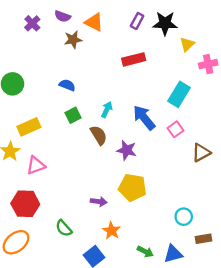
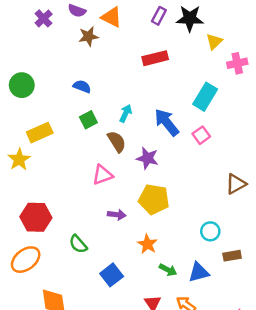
brown triangle: (201, 153) -> (236, 184), moved
pink triangle: (36, 165) -> (103, 175), moved
orange star: (111, 231) -> (147, 244), moved

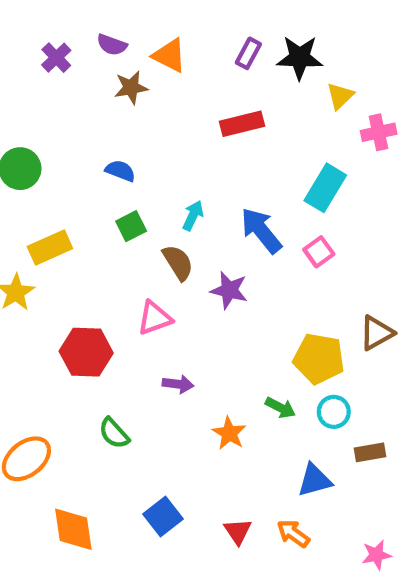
yellow pentagon: (154, 199) -> (319, 359), moved
red hexagon: (36, 217) -> (86, 352), moved
green arrow: (168, 270) -> (280, 408), moved
blue square: (112, 275) -> (163, 516), moved

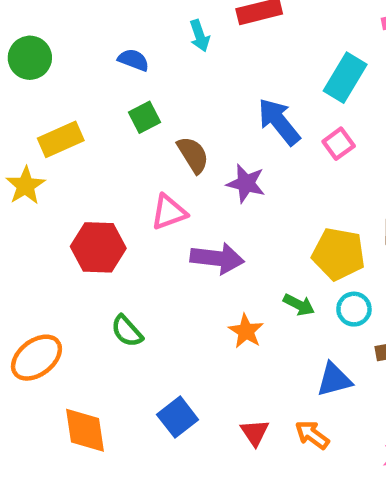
cyan arrow: (193, 216) -> (200, 36), moved, turned 136
purple arrow: (178, 384) -> (217, 258), moved, size x1.6

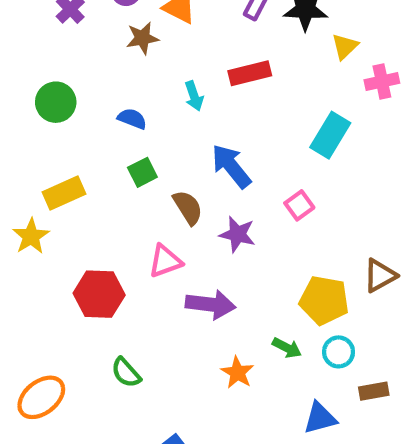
green circle: (30, 58) -> (56, 102), moved
blue arrow: (279, 122) -> (231, 166), moved
pink square: (339, 144) -> (299, 205), moved

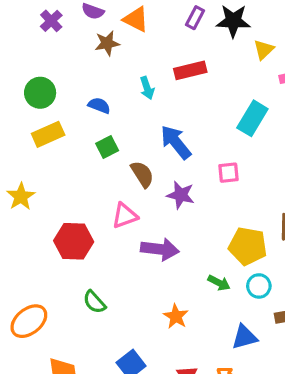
yellow rectangle: (64, 193) -> (48, 134), moved
pink square: (299, 205) -> (229, 173), turned 30
orange star: (237, 373) -> (176, 316), moved

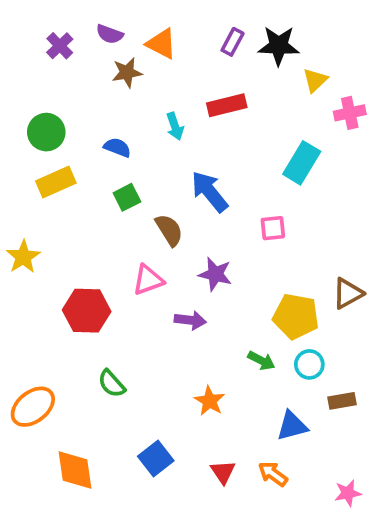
purple star: (181, 195) -> (215, 274), moved
purple arrow: (160, 249) -> (190, 320), size x0.7

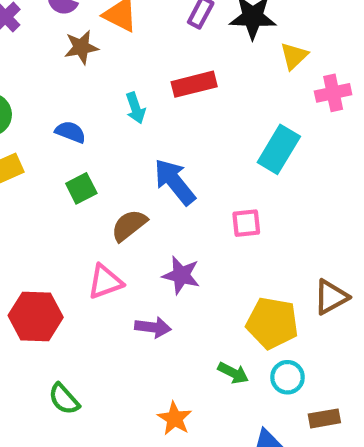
brown semicircle: (169, 230) -> (129, 225), turned -96

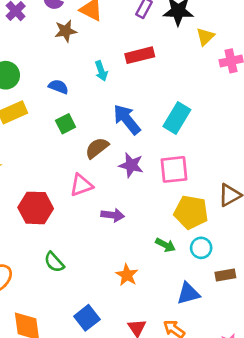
cyan rectangle: (279, 149) -> (177, 118), moved
pink square: (246, 223) -> (174, 169), moved, size x1.5
purple star: (181, 275) -> (131, 165), moved

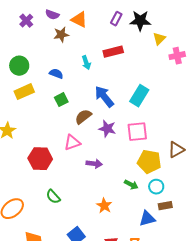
brown rectangle: (225, 275) -> (165, 206), moved

